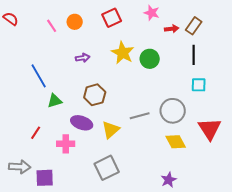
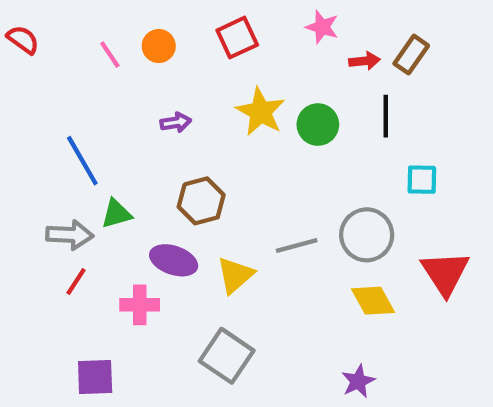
black line: (194, 55) -> (386, 116), moved
gray arrow: (20, 167) -> (70, 235), moved
gray square: (107, 168) -> (227, 356), turned -30

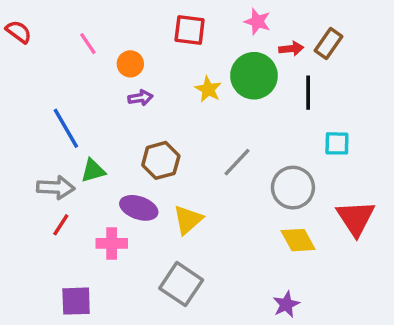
red square: (237, 38) -> (190, 30), turned 32
orange circle: (159, 46) -> (130, 64), moved
yellow star: (261, 112) -> (208, 89), size x0.7
green circle: (318, 125) -> (254, 76), moved, size x1.4
gray line: (297, 245) -> (237, 162), moved, turned -32

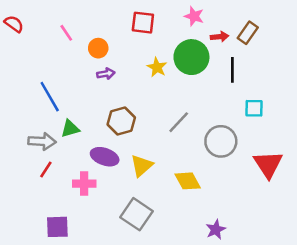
yellow diamond: (298, 240) -> (188, 181), moved

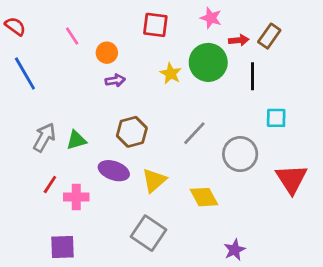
blue line: (50, 97) -> (25, 74), moved
gray arrow: (42, 141) -> (44, 137), moved, turned -64
pink cross: (84, 184) -> (76, 197), moved

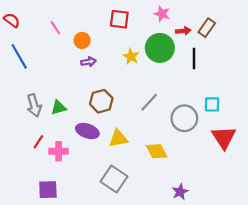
cyan square: (276, 118) -> (212, 104), moved
gray arrow: (44, 137) -> (34, 105), turned 135
yellow triangle: (154, 180) -> (118, 138), turned 30

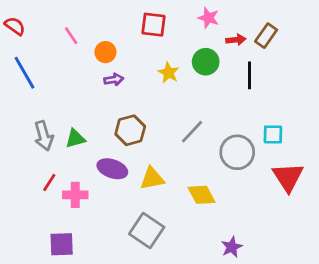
green circle: (160, 48) -> (206, 62), size x0.7

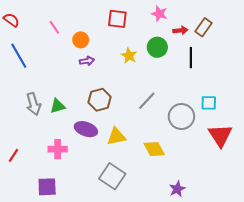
red line: (49, 182) -> (13, 155), moved

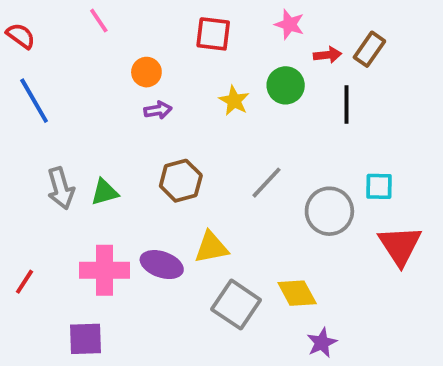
pink line: (54, 27) -> (99, 21), moved
purple ellipse: (86, 129) -> (162, 265), moved
pink cross: (58, 149) -> (105, 270), size x1.4
yellow diamond: (154, 149) -> (297, 293), moved
gray square: (112, 176) -> (236, 305), moved

